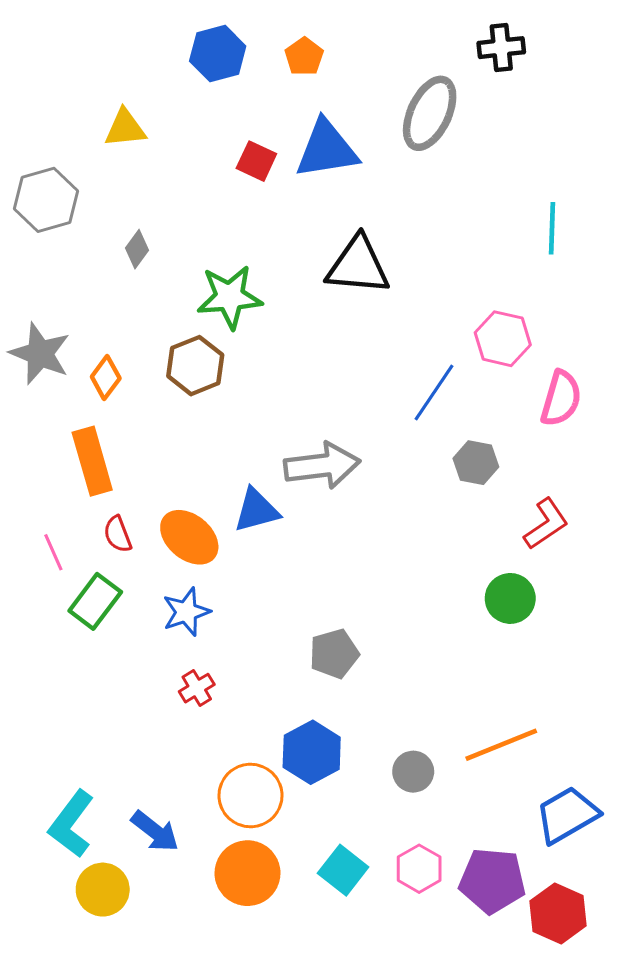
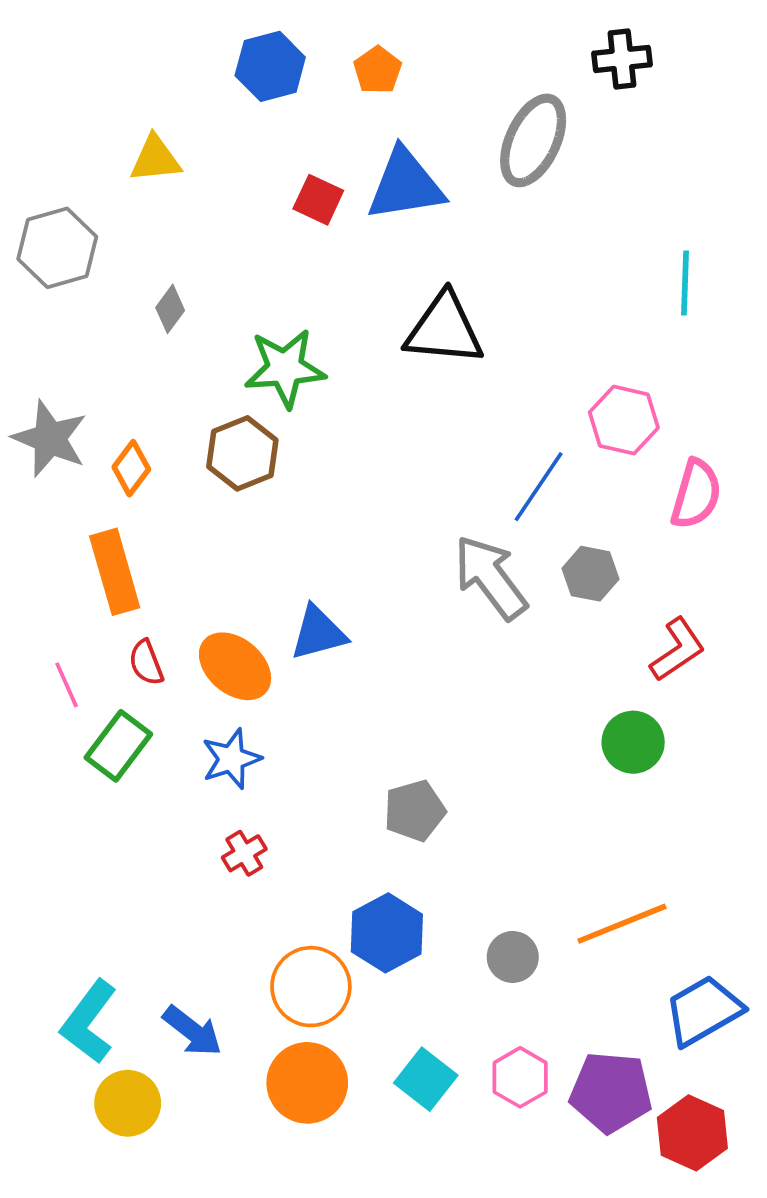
gray arrow: (322, 466) -> (491, 577), moved, turned -120

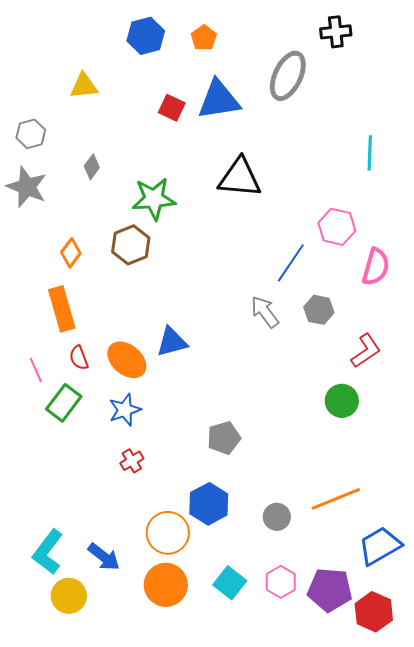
gray hexagon: (57, 248) -> (31, 134), size x0.7
gray star: (50, 439) -> (27, 187), moved
gray arrow: (491, 577) -> (265, 312), size x0.7

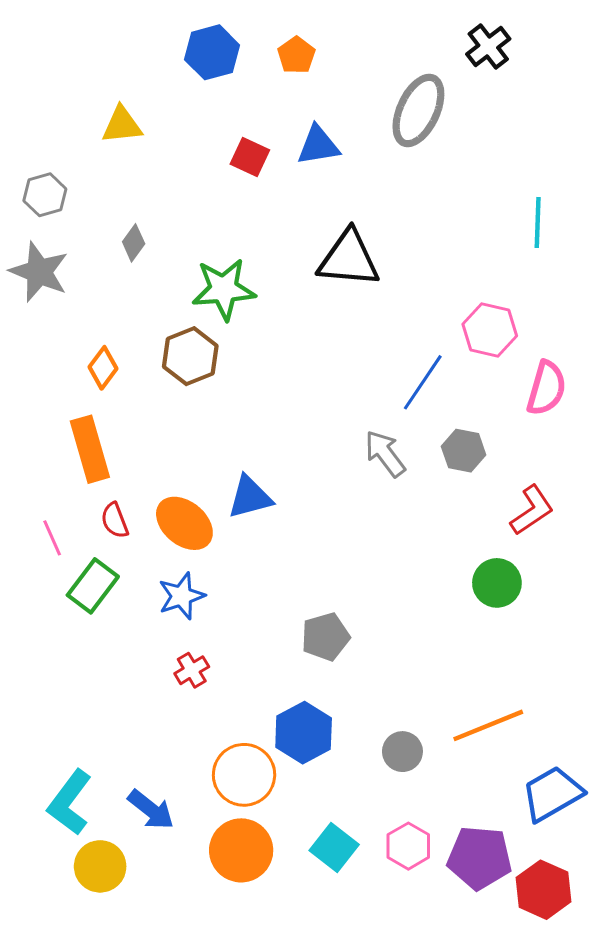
black cross: (336, 32) -> (488, 47), turned -32
blue triangle: (219, 100) -> (318, 145), size x0.7

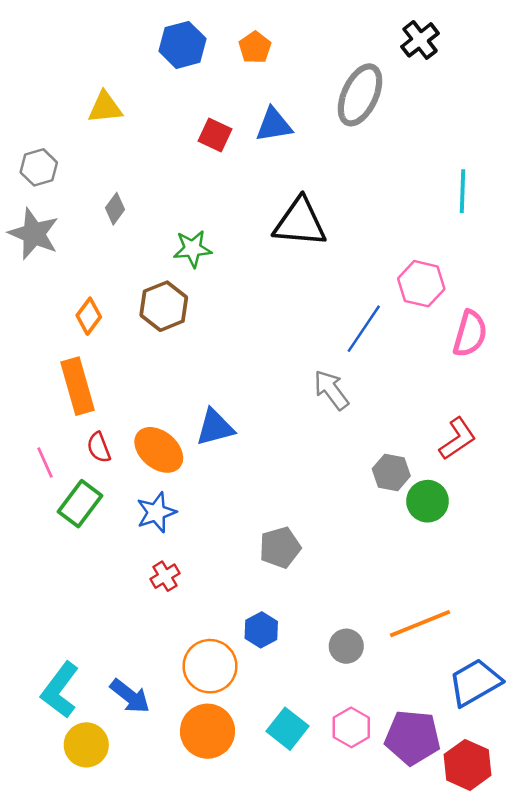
green star: (224, 289) -> (192, 249), size x0.7
gray hexagon: (464, 451) -> (391, 472), moved
blue hexagon: (304, 733) -> (261, 630), size x0.7

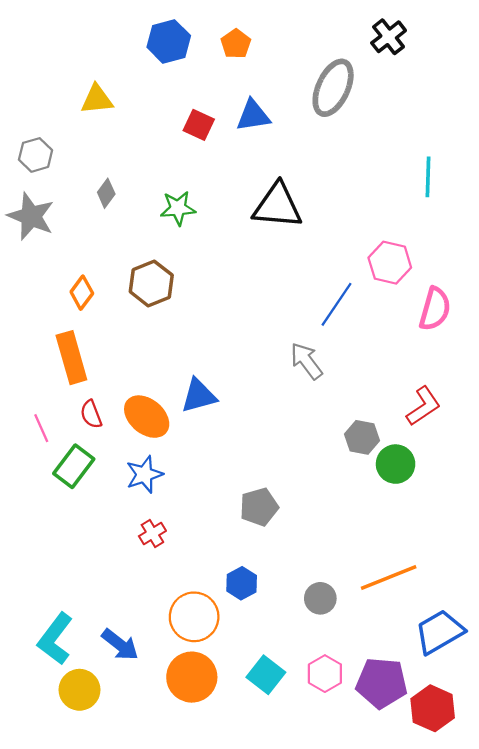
green star: (192, 249) -> (178, 208), moved

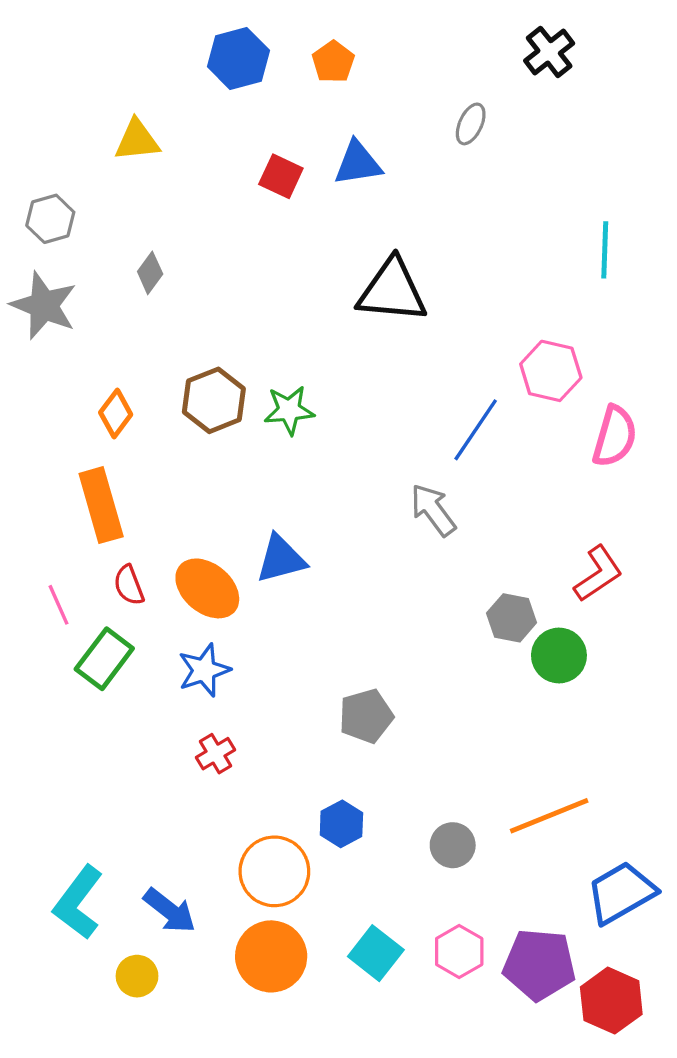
gray ellipse: (333, 88) -> (471, 124), size x0.5
green star: (178, 208) -> (289, 410), moved
yellow circle: (80, 690) -> (137, 976), moved, size x0.7

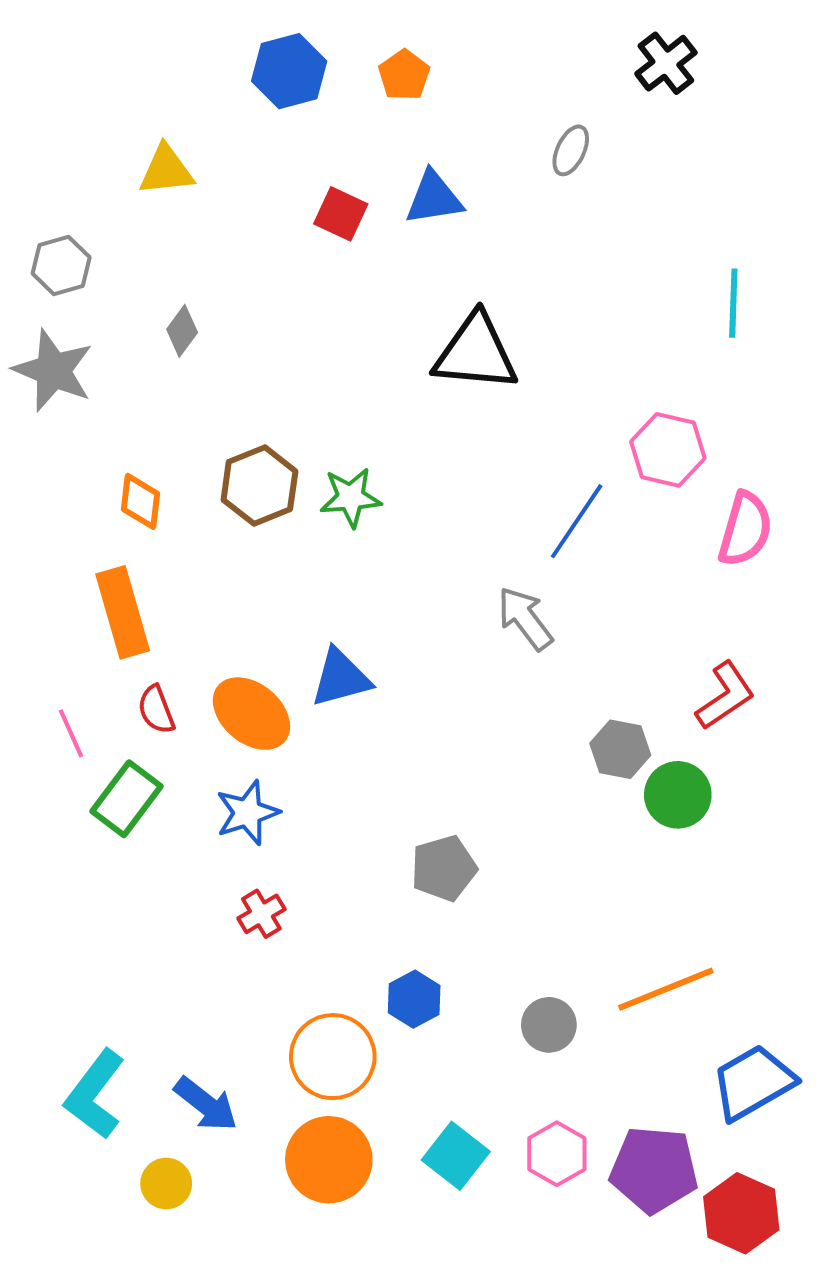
orange diamond: (116, 413) -> (140, 501), turned -30

